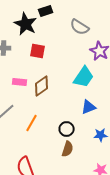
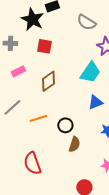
pink rectangle: (20, 82) -> (18, 71), moved, turned -32
orange line: (32, 123) -> (38, 118), turned 42
black circle: (67, 129) -> (65, 125), moved

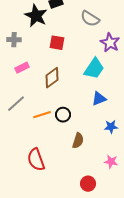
red square: (44, 46) -> (57, 43), moved
black circle: (65, 125) -> (63, 115), moved

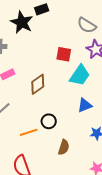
gray semicircle: (90, 19) -> (87, 25), moved
red square: (57, 43) -> (64, 54), moved
orange line: (42, 115) -> (29, 132), moved

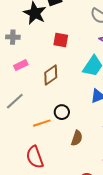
red square: (64, 54) -> (61, 40), moved

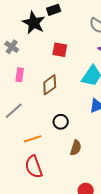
gray cross: (13, 37) -> (12, 47), turned 32
pink rectangle: (21, 65) -> (20, 75), turned -56
orange line: (42, 123) -> (33, 139), moved

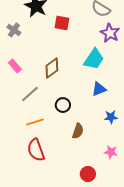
red square: (60, 50) -> (62, 23), moved
pink rectangle: (20, 75) -> (15, 66), moved, turned -48
gray line: (14, 111) -> (30, 94), moved

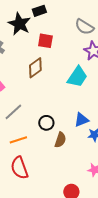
brown diamond: (52, 68) -> (35, 68), moved
blue triangle: (99, 89) -> (81, 120), moved
brown semicircle: (78, 131) -> (60, 140), moved

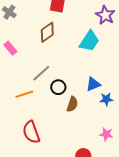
gray line: (13, 112) -> (41, 73), moved
orange line: (18, 140) -> (24, 94), moved

